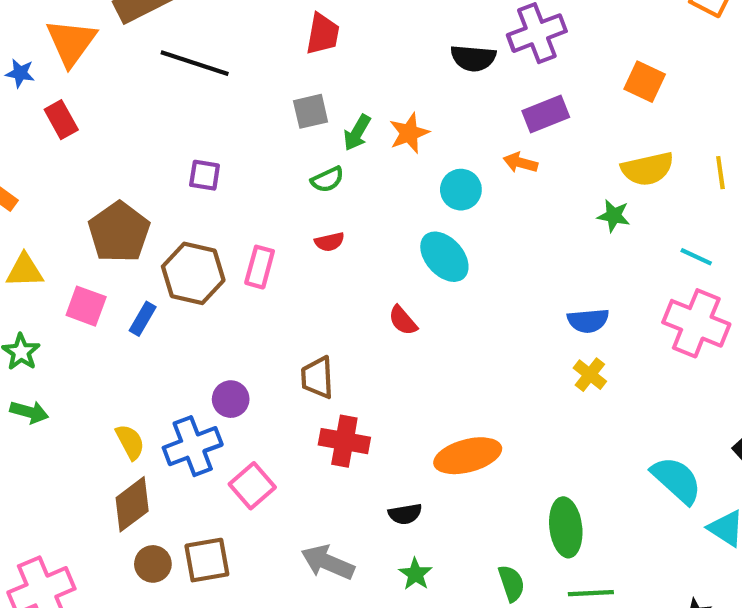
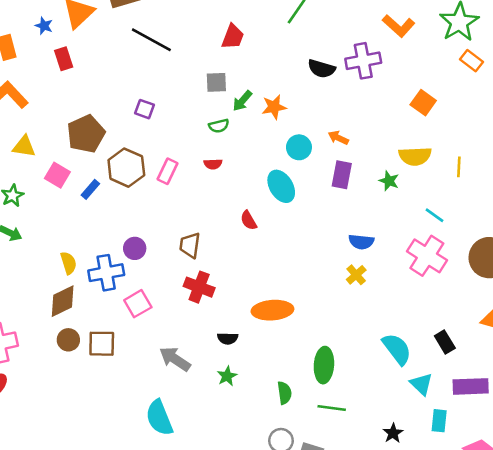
purple rectangle: (546, 114) -> (342, 175), moved, turned -68

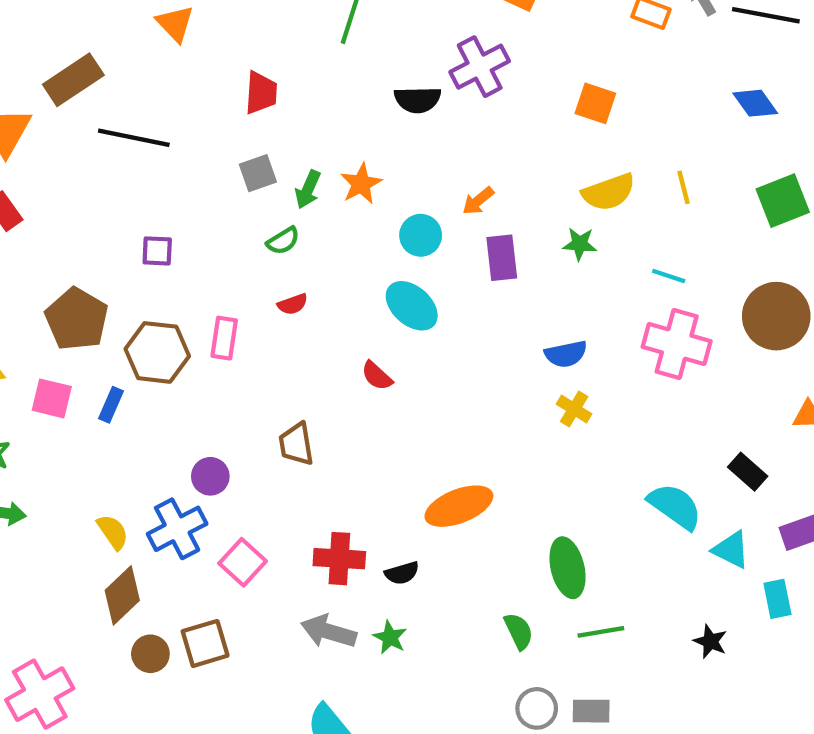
orange arrow: (338, 138) -> (478, 201), turned -48
red cross: (199, 287) -> (339, 559), moved
green star: (227, 376) -> (390, 637), moved

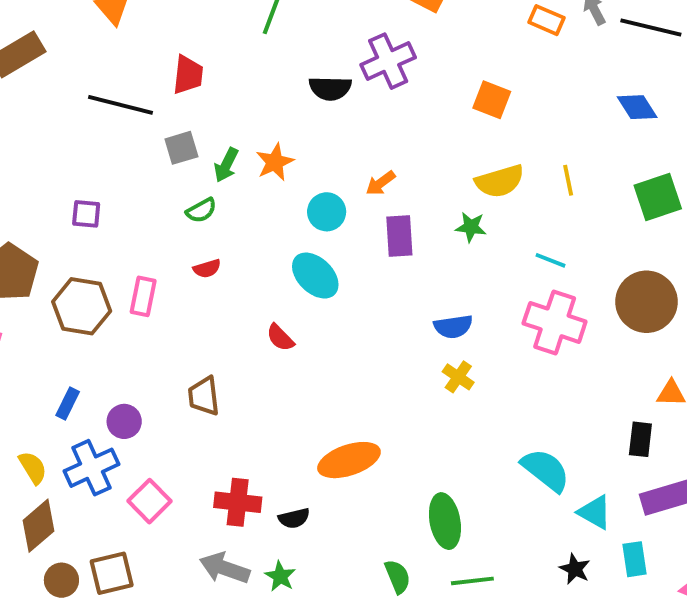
black line: (134, 138) -> (121, 105), moved
blue rectangle: (111, 405) -> (68, 403), moved
black rectangle: (748, 472) -> (640, 439), moved, turned 52
black star: (710, 641) -> (575, 569), moved

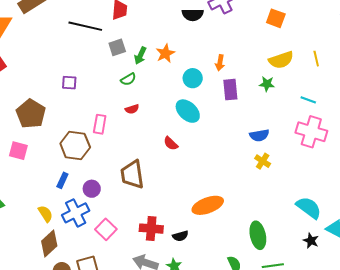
orange arrow: (381, 183) -> (220, 63), turned -42
brown hexagon: (82, 306) -> (75, 145), moved
brown trapezoid: (204, 396) -> (132, 175), size x1.4
black star: (575, 569) -> (311, 241), moved

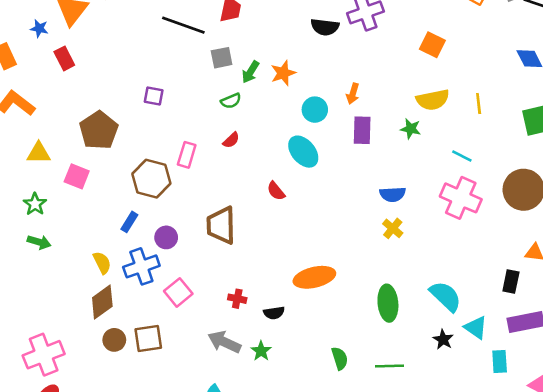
red semicircle: (132, 109) -> (231, 140), turned -32
red cross: (151, 229) -> (237, 299), size x0.6
green ellipse: (258, 235) -> (388, 303), moved

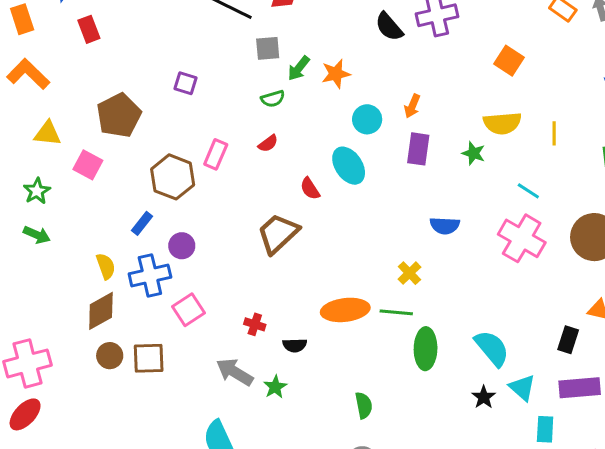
black semicircle: (325, 27) -> (389, 27), turned 36
red semicircle: (276, 191) -> (310, 189), moved
brown trapezoid: (221, 225) -> (278, 233), moved, turned 42
yellow cross: (393, 228) -> (409, 273), moved
green line: (390, 366) -> (396, 312), moved

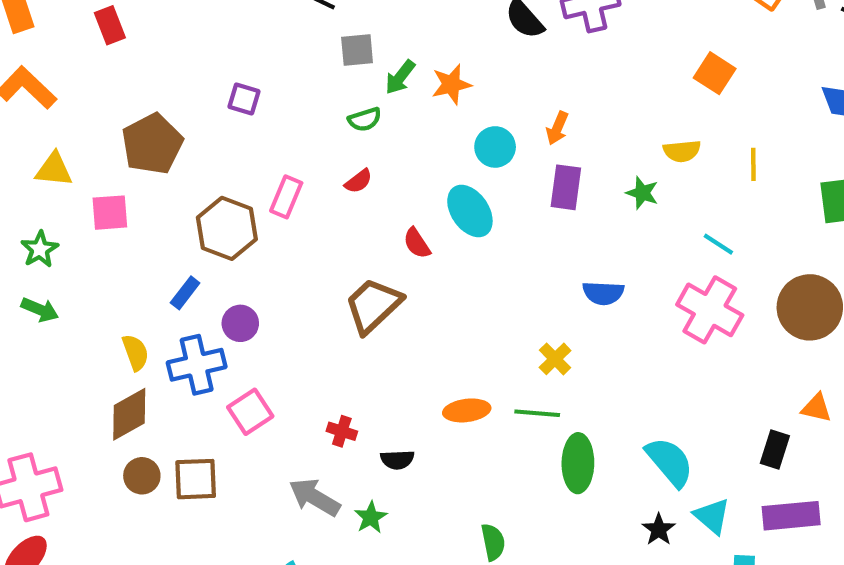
orange square: (509, 61) -> (715, 73), moved
yellow semicircle: (502, 123) -> (682, 151), size x0.7
pink square: (88, 165) -> (110, 213), turned -32
orange ellipse: (345, 310) -> (467, 410), size x0.7

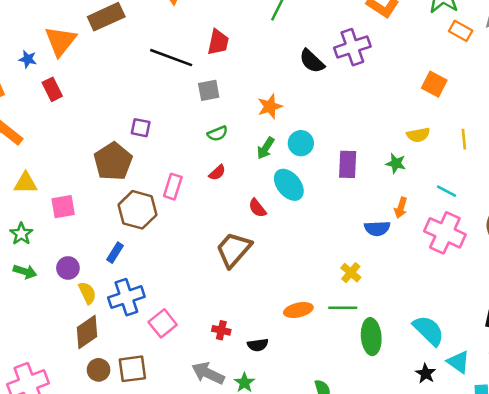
green arrow: (400, 77) -> (266, 148), moved
orange arrow: (557, 128) -> (401, 208), moved
brown pentagon: (152, 144) -> (113, 161), moved
purple circle: (240, 323) -> (68, 268), moved

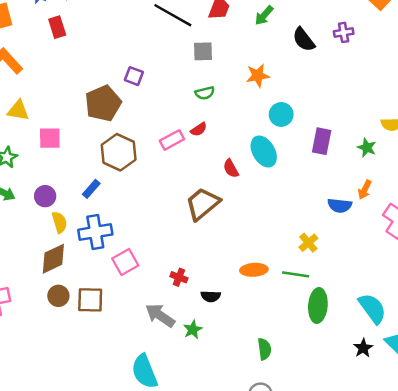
purple cross: (352, 47) -> (344, 32), size x0.6
green arrow: (266, 148) -> (264, 15), moved
pink rectangle: (173, 187) -> (172, 140), moved, turned 35

